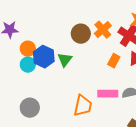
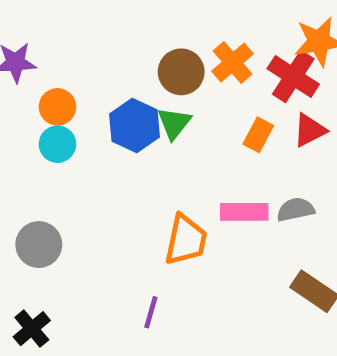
blue hexagon: (44, 57) -> (134, 126), moved
green triangle: (65, 60) -> (174, 123), moved
gray circle: (30, 108) -> (39, 245), moved

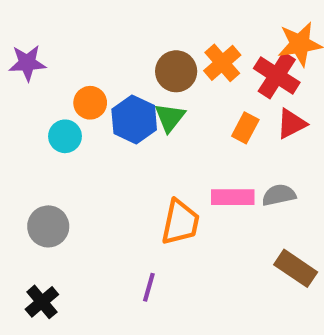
orange circle: (57, 107) -> (90, 103), moved

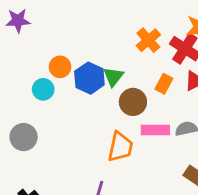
purple star: (27, 63) -> (18, 21), moved
brown circle: (176, 71) -> (133, 102), moved
gray circle: (48, 226) -> (24, 137), moved

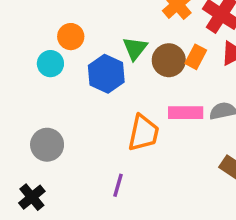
blue hexagon: (89, 78) -> (106, 74), moved
brown circle: (133, 102) -> (169, 60), moved
gray circle: (24, 137) -> (47, 145), moved

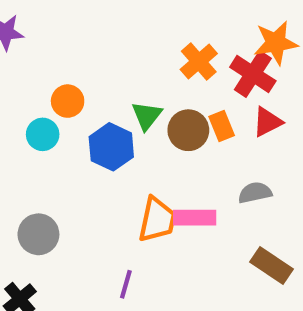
orange rectangle: (196, 57) -> (222, 126), turned -50
pink rectangle: (186, 113) -> (195, 218), moved

